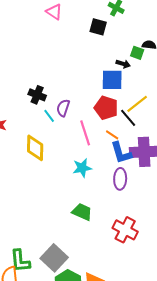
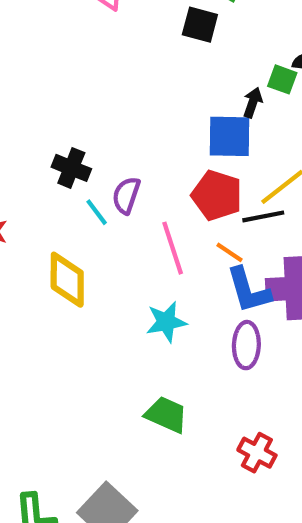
black arrow: (123, 64) -> (253, 103), turned -88
black line: (128, 118) -> (263, 216), turned -60
red cross: (125, 230) -> (257, 453), size x0.7

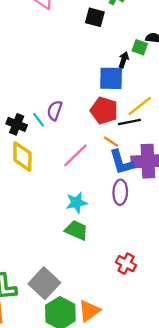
black cross: (71, 168) -> (17, 124), moved
pink line: (173, 248) -> (75, 155), moved, turned 64
cyan star: (166, 322) -> (76, 203), moved
red cross: (257, 453) -> (126, 264), moved

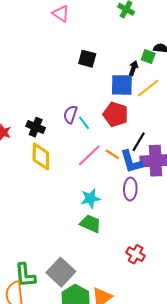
black square: (95, 17) -> (87, 59), moved
yellow line: (140, 106) -> (148, 88), moved
cyan line: (39, 120) -> (84, 123), moved
black line: (129, 122) -> (139, 142), moved, turned -48
orange line: (111, 142) -> (112, 154), moved

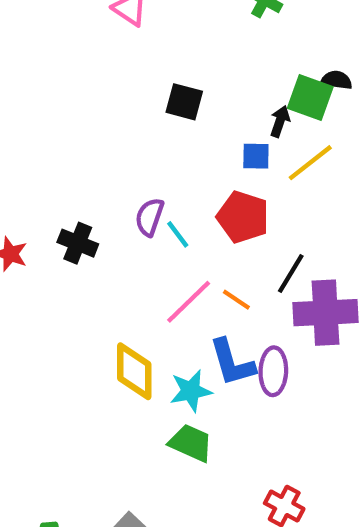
green square: (148, 57) -> (310, 97), size x1.5
blue square: (122, 85) -> (256, 156), size x0.6
yellow diamond: (41, 156) -> (134, 371), moved
blue L-shape: (131, 162) -> (232, 363), moved

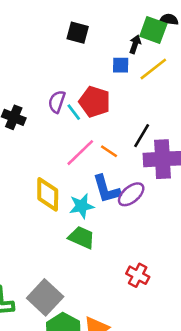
red pentagon: (243, 217) -> (95, 102), moved
purple ellipse: (273, 371) -> (131, 194), turned 48

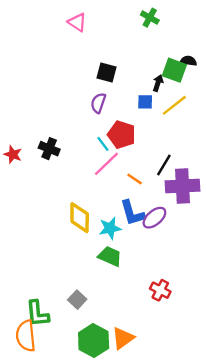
purple semicircle: (57, 102) -> (98, 103), moved
pink line: (80, 153) -> (106, 164), moved
gray square: (45, 297) -> (77, 300), moved, size x0.6

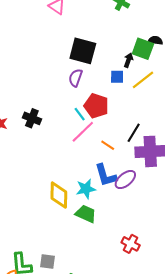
black square: (106, 73) -> (83, 51), size x1.5
yellow diamond: (80, 218) -> (59, 195), moved
gray square: (77, 300) -> (47, 262), moved, turned -35

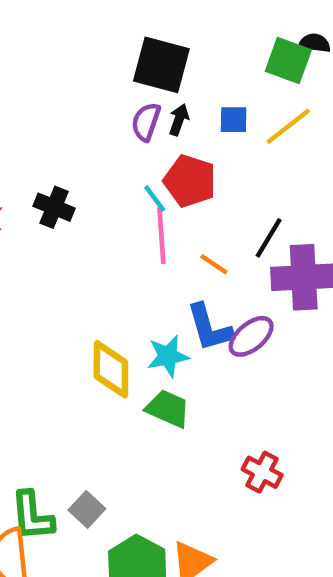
black arrow: (128, 60) -> (179, 120), moved
pink line: (83, 132) -> (161, 236), turned -50
gray square: (47, 262) -> (87, 509), turned 35

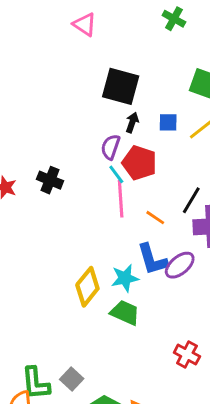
purple semicircle: (146, 122) -> (111, 147), moved
yellow diamond: (111, 369) -> (87, 287), turned 39

